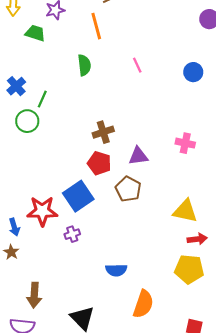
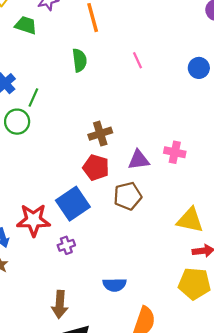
pink cross: (185, 143) -> (175, 152), moved
brown pentagon: (128, 189) -> (128, 196), turned 30
brown arrow: (34, 295) -> (60, 304), moved

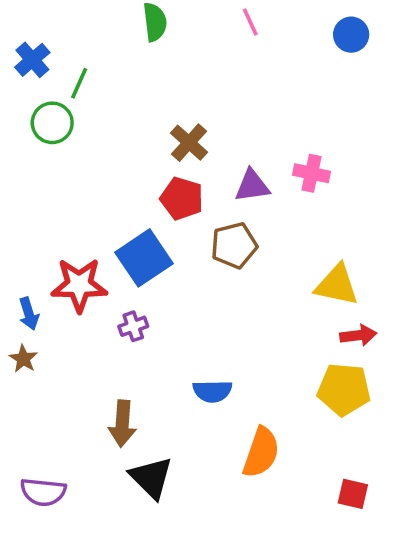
brown cross: (100, 134) -> (189, 143), turned -30

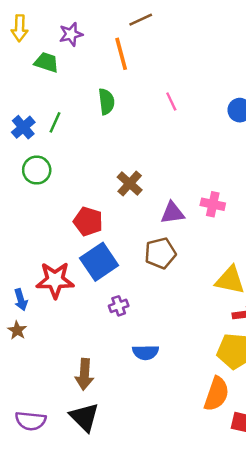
green line: (79, 83) -> (55, 122), moved
red pentagon: (182, 198) -> (88, 221), moved
purple cross: (133, 326) -> (119, 306), moved
orange semicircle: (261, 452) -> (217, 394), moved
black triangle: (151, 478) -> (84, 417), moved

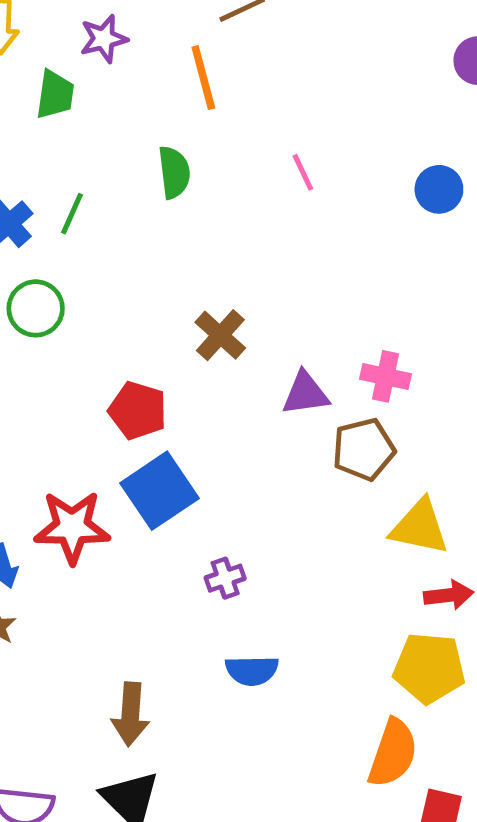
green trapezoid: (46, 62) -> (55, 95), turned 80
brown pentagon: (160, 253) -> (364, 449), moved
purple cross: (119, 306) -> (225, 578), moved

